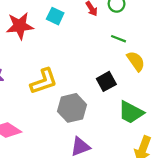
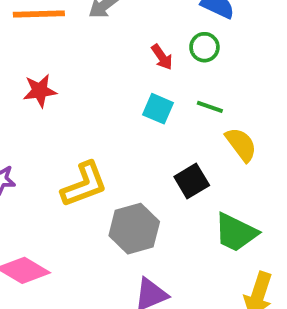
cyan square: (55, 16) -> (158, 109), moved
red star: (20, 26) -> (40, 91), size x0.7

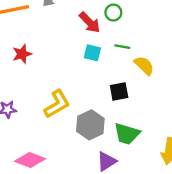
red arrow: (162, 57) -> (90, 22), size x1.5
black square: (192, 181) -> (119, 91), turned 30
green trapezoid: (236, 233) -> (127, 134), moved

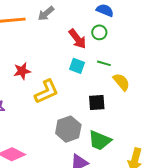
red star: (22, 54) -> (22, 71), moved
yellow L-shape: (57, 104) -> (47, 92), moved

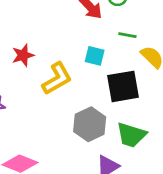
cyan square: (77, 66) -> (95, 56), moved
black square: (97, 102) -> (123, 86), size x1.5

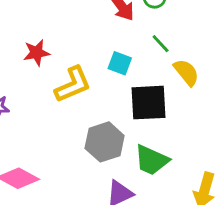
green line: (127, 35) -> (161, 44), turned 30

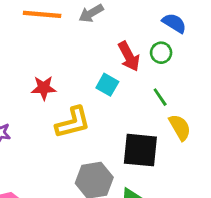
cyan square: (120, 63) -> (107, 85), moved

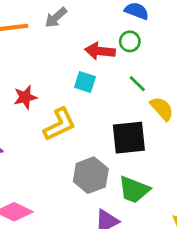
red arrow: (129, 56) -> (100, 51), turned 136

